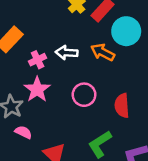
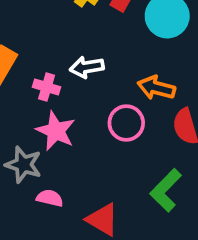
orange arrow: (103, 52) -> (156, 88), moved
pink cross: (38, 60) -> (47, 87), turned -35

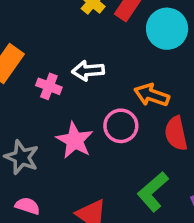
pink star: (56, 131) -> (75, 140), moved
pink semicircle: (50, 198) -> (28, 206), moved

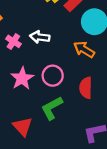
orange arrow: (152, 95) -> (84, 49), moved
green L-shape: (153, 192) -> (52, 108), moved

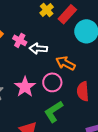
pink cross: (13, 41) -> (20, 40), moved
orange arrow: (84, 49) -> (65, 63), moved

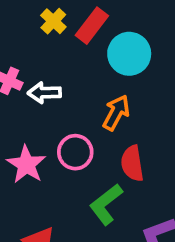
orange arrow: (65, 63) -> (116, 113), moved, turned 96
green L-shape: (54, 112) -> (106, 204), moved

